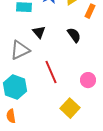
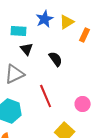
black triangle: (39, 32) -> (27, 49), moved
black semicircle: (74, 35) -> (56, 59), moved

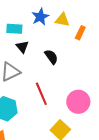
yellow triangle: (67, 22) -> (62, 20), turned 42
pink circle: (83, 104) -> (78, 102), size x1.5

